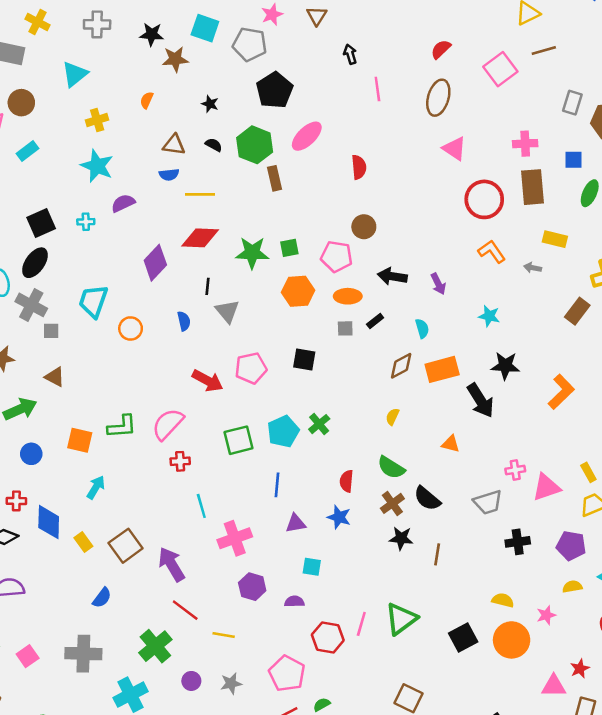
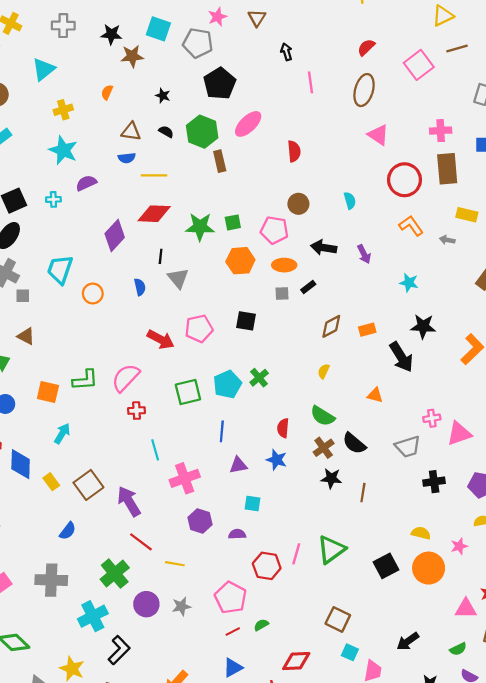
cyan semicircle: (422, 328) -> (350, 201), moved
orange rectangle: (442, 369) -> (367, 330), size x0.6
purple circle: (191, 681) -> (146, 604), size x1.5

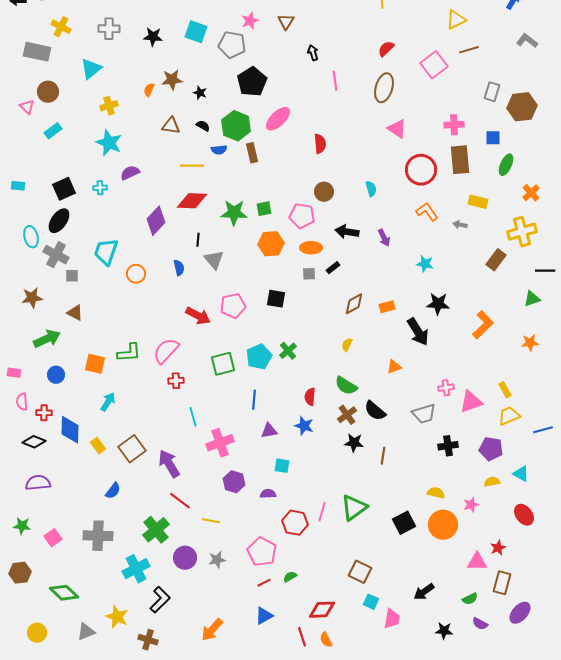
brown star: (132, 56) -> (172, 80), moved
blue semicircle: (127, 158) -> (219, 150), moved
orange triangle: (375, 395) -> (394, 367), turned -35

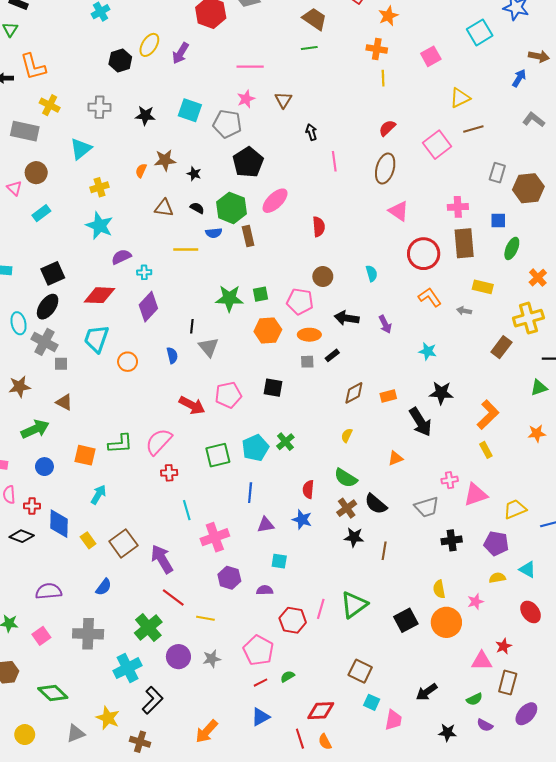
cyan cross: (100, 188) -> (144, 272), moved
red diamond: (192, 201) -> (100, 295), moved
yellow rectangle: (505, 390) -> (486, 450), moved
purple semicircle: (38, 483) -> (49, 591), moved
yellow semicircle: (436, 493) -> (439, 589), turned -114

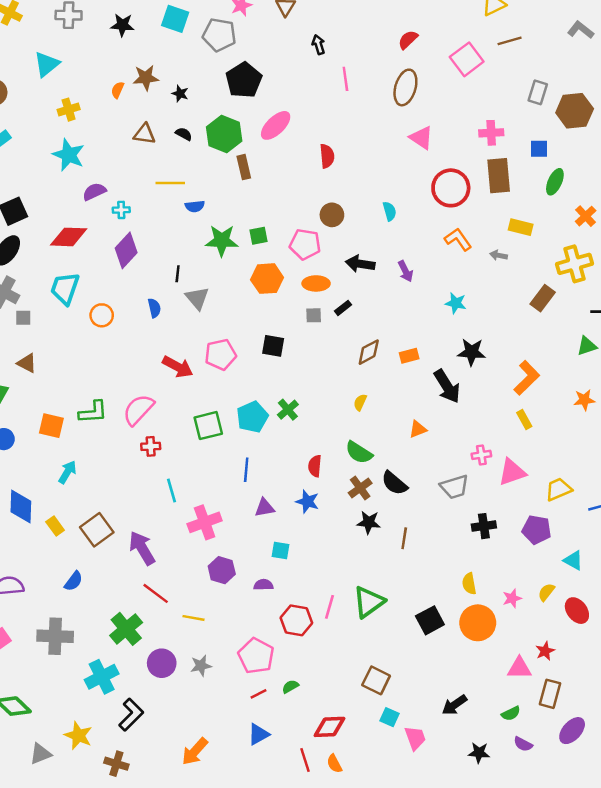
blue semicircle: (214, 233) -> (195, 206), moved
yellow semicircle: (497, 578) -> (546, 592), moved, turned -42
pink trapezoid: (393, 720) -> (415, 738), turned -30

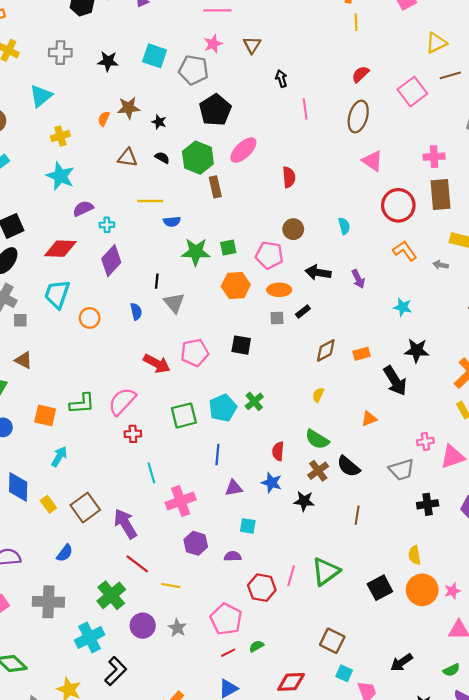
black star: (369, 522) -> (304, 501), moved
pink star: (512, 598) -> (452, 591), moved
gray star: (201, 666) -> (177, 628), turned -30

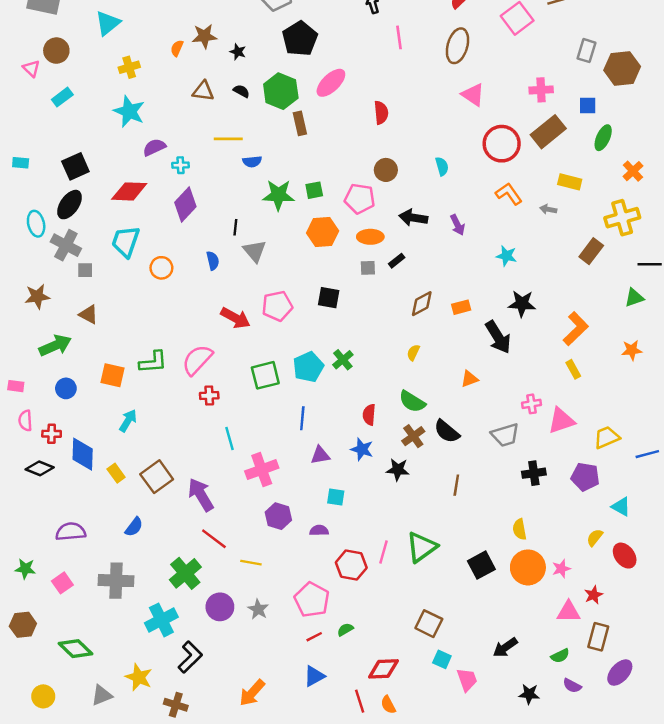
brown rectangle: (441, 194) -> (548, 132), turned 56

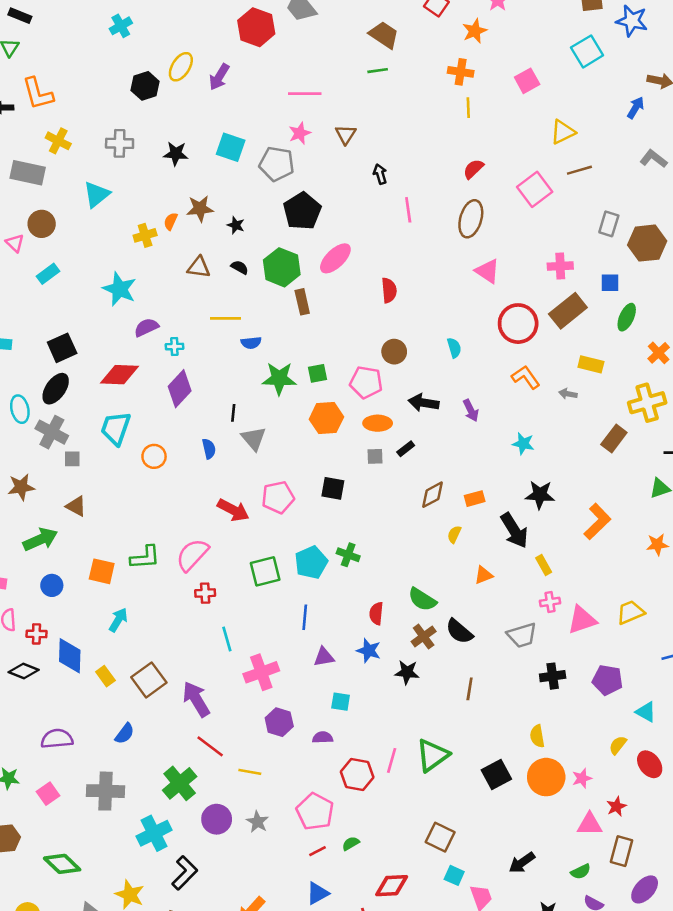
yellow cross: (129, 67) -> (145, 235), moved
yellow semicircle: (413, 353) -> (454, 534), moved
green cross: (343, 360) -> (348, 555), turned -30
yellow rectangle: (573, 369) -> (544, 565), moved
yellow trapezoid: (607, 437) -> (631, 612), moved

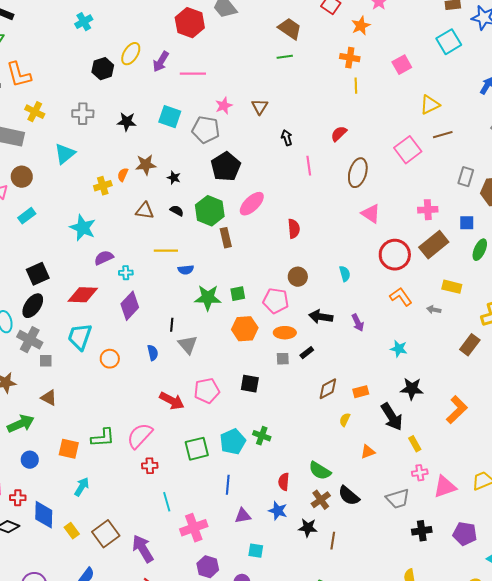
pink line: (305, 94) -> (193, 74), moved
red semicircle: (473, 169) -> (339, 134), moved
brown line: (470, 689) -> (333, 541), moved

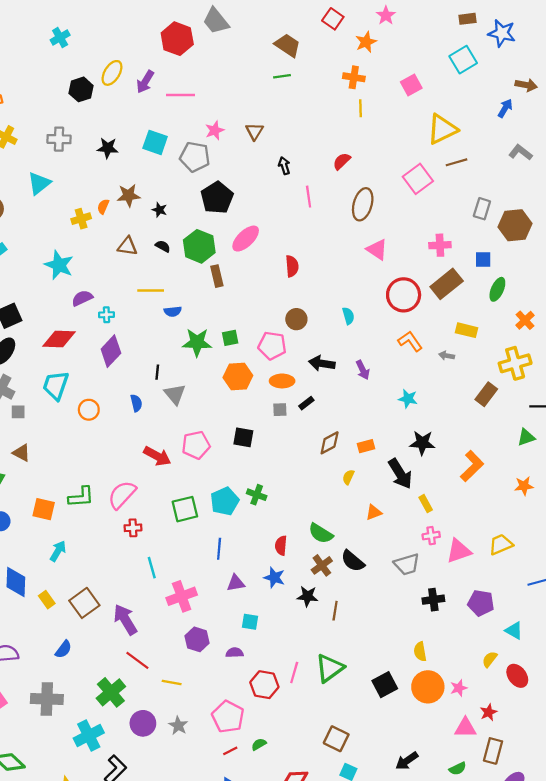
yellow triangle: (430, 105) -> (442, 129), size x1.4

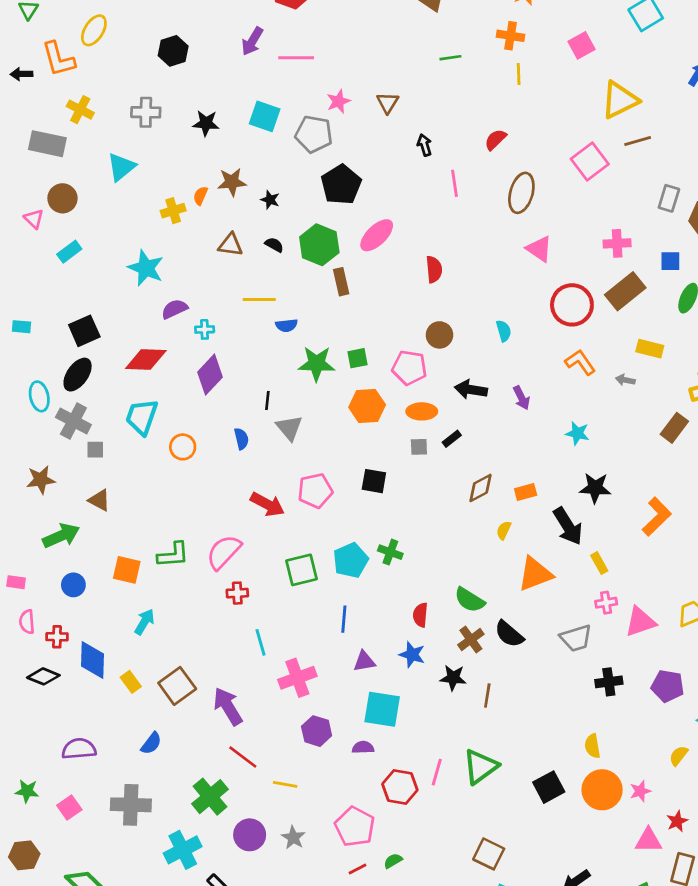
yellow ellipse: (112, 73) -> (94, 30), moved
green line: (282, 76) -> (450, 58), moved
orange triangle: (374, 512) -> (535, 574), size x1.8
cyan square: (250, 622) -> (382, 709), size x1.8

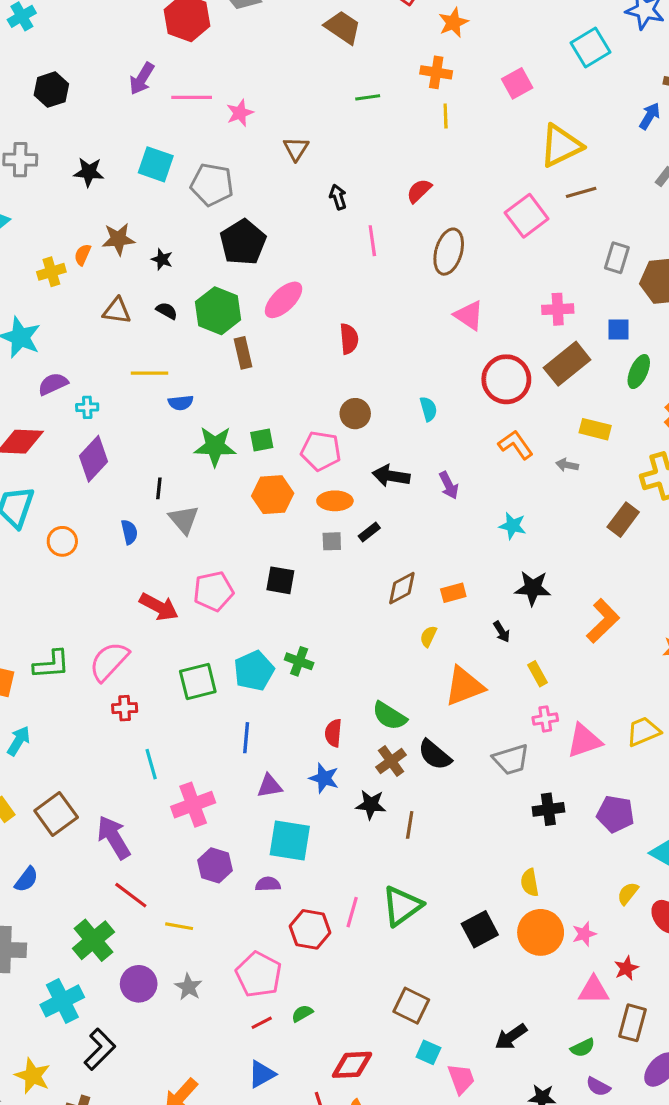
pink star: (338, 101) -> (240, 113), moved
black arrow: (568, 526) -> (502, 632), size x0.5

